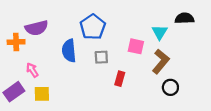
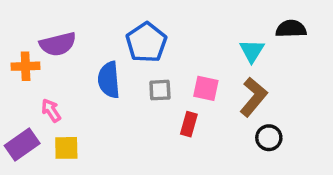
pink square: (136, 46) -> (206, 88), moved

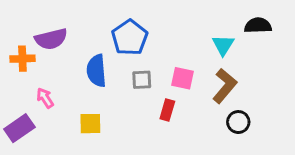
yellow square: (66, 148) -> (90, 124), moved

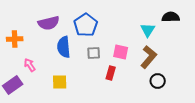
purple semicircle: (51, 39) -> (49, 23), moved

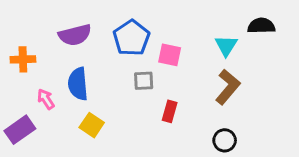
blue semicircle: (64, 47) -> (78, 84), moved
pink square: (121, 52) -> (170, 55), moved
black circle: (158, 81) -> (225, 140), moved
yellow square: (60, 82) -> (92, 125), turned 35

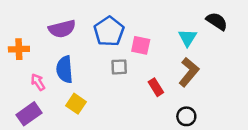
black semicircle: (261, 26) -> (217, 21), turned 35
red rectangle: (170, 111) -> (156, 87), moved, turned -48
purple rectangle: (20, 130) -> (29, 114), moved

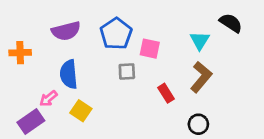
pink arrow: (38, 82) -> (48, 99), moved, turned -96

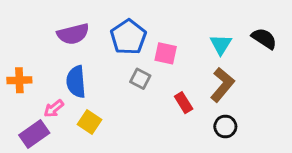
black semicircle: (231, 23) -> (264, 38), moved
orange cross: (20, 53) -> (19, 80), moved
gray square: (127, 72) -> (140, 79), turned 30
black circle: (198, 124) -> (225, 127), moved

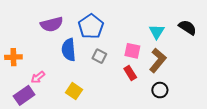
pink square: (166, 53) -> (132, 51), moved
blue semicircle: (76, 82) -> (69, 50), moved
yellow square: (90, 122) -> (74, 91), moved

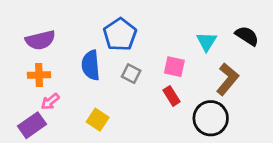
purple semicircle: (52, 24) -> (40, 40), moved
orange cross: (13, 57) -> (39, 75), moved
brown L-shape: (158, 60) -> (227, 79), moved
black circle: (160, 90) -> (211, 118), size x1.6

